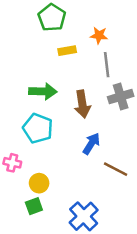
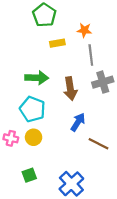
yellow circle: (39, 183) -> (34, 137), moved

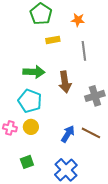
orange star: (84, 30) -> (78, 20), moved
gray cross: (103, 82) -> (95, 96), moved
blue arrow: (78, 122) -> (68, 134), moved

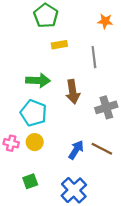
orange star: (78, 20) -> (105, 21), moved

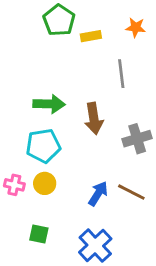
yellow rectangle: (59, 45) -> (91, 36), moved
cyan pentagon: (34, 113) -> (43, 146), turned -30
green square: (30, 181) -> (39, 234), turned 32

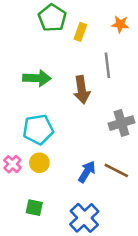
yellow rectangle: (91, 36) -> (80, 32), turned -60
green arrow: (49, 104) -> (37, 78), moved
brown arrow: (94, 118) -> (82, 90), moved
pink cross: (14, 185) -> (12, 164), turned 30

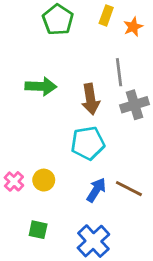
orange star: (120, 24) -> (133, 27), turned -30
yellow rectangle: (80, 32) -> (106, 15), moved
gray cross: (121, 123) -> (135, 105), moved
cyan pentagon: (38, 129) -> (88, 143), moved

